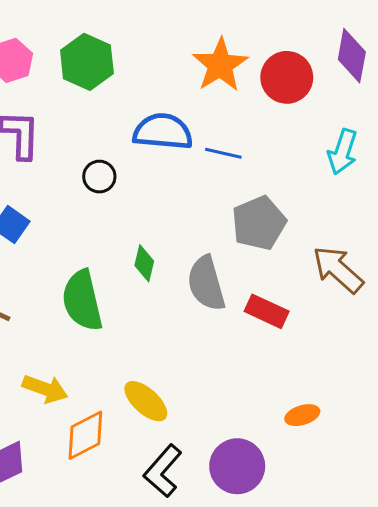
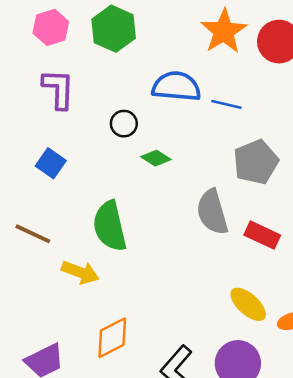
green diamond: (144, 263) -> (156, 158), moved, turned -72
yellow arrow: (45, 389) -> (80, 272), moved
yellow ellipse: (146, 401) -> (248, 304), moved

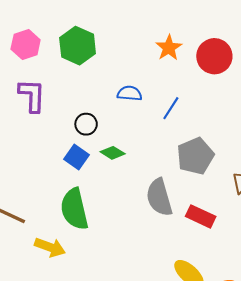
orange star: (224, 31) -> (169, 48), size x0.7
blue semicircle: (176, 86) -> (130, 93), size x0.6
blue line: (226, 104) -> (171, 108), turned -70
blue square: (51, 163) -> (77, 157), moved

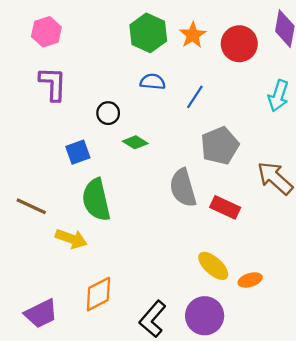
green hexagon: (78, 46) -> (148, 33), moved
blue square: (77, 157) -> (78, 152), moved, turned 35

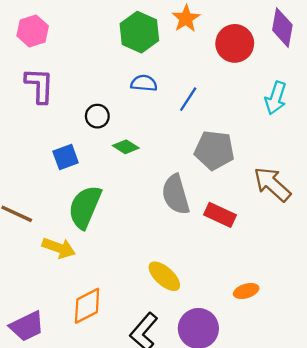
orange star: (193, 35) -> (186, 18), moved
gray pentagon: (220, 146) -> (214, 150), turned 30
green semicircle: (96, 200) -> (85, 207), turned 36
yellow ellipse: (213, 266) -> (164, 276), moved

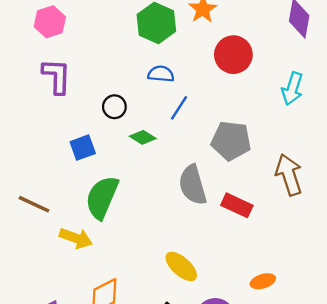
red circle: (235, 43) -> (233, 55), moved
blue line: (188, 99) -> (179, 108), moved
brown arrow: (272, 184) -> (289, 175), turned 30

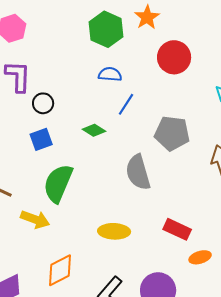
black circle: (114, 107) -> (43, 103), moved
red rectangle: (237, 205) -> (177, 229), moved
yellow ellipse: (181, 266) -> (114, 231), moved, turned -40

